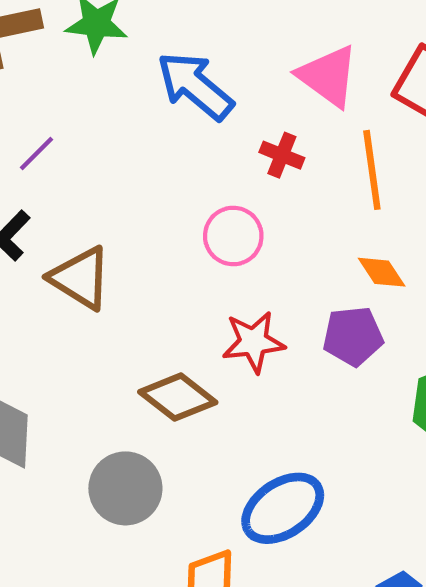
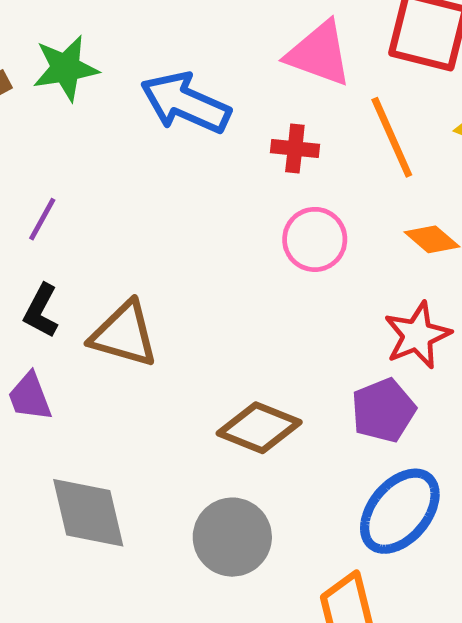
pink circle: (233, 236) -> (315, 239), moved
purple pentagon: (353, 336) -> (383, 410), moved
red star: (253, 342) -> (417, 335), moved

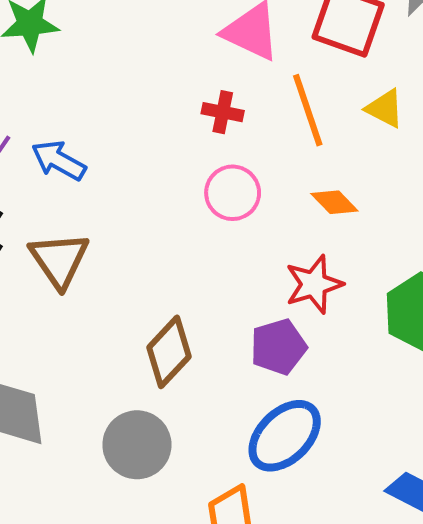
blue arrow: (185, 103) -> (59, 160), moved, size x0.7
brown triangle: (124, 334) -> (59, 260), turned 34
brown diamond: (259, 428) -> (169, 352), turned -74

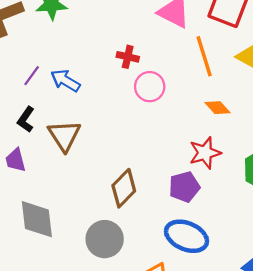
red cross: (223, 112) -> (128, 57), moved
pink circle: (233, 193) -> (150, 87), moved
blue ellipse: (285, 436) -> (186, 236), turned 66

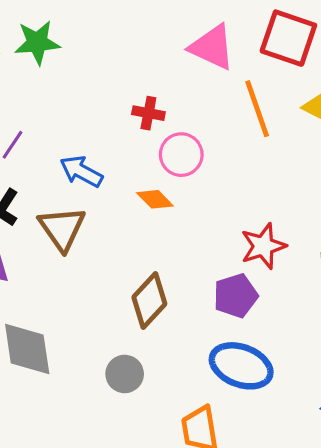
blue arrow: (65, 81) -> (81, 171), moved
orange diamond: (217, 108) -> (155, 199), moved
gray circle: (105, 239) -> (125, 374), size x0.7

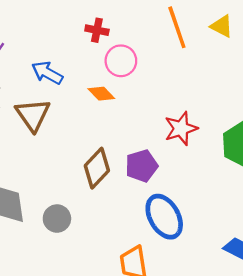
purple pentagon: (236, 296) -> (142, 166), moved
blue ellipse: (241, 366) -> (164, 217), turned 39
gray circle: (125, 374) -> (57, 219), moved

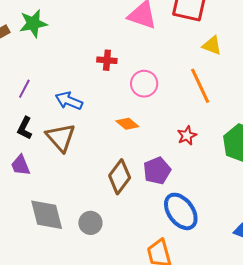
orange line: (177, 27) -> (200, 86), moved
pink circle: (121, 61) -> (144, 84), moved
orange diamond: (101, 94) -> (127, 124), moved
red star: (181, 129) -> (187, 136), size x0.7

